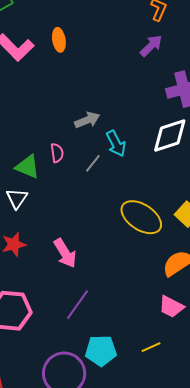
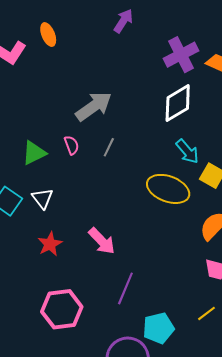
purple arrow: (151, 46) -> (123, 21), moved
gray arrow: (87, 120) -> (94, 106), size x1.5
cyan arrow: (116, 144) -> (187, 151), moved
green triangle: (28, 167) -> (34, 153), moved, turned -36

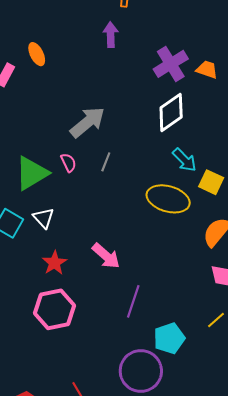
purple arrow: (123, 21) -> (111, 35), turned -30
green triangle: (34, 153) -> (32, 173), size x1.4
pink hexagon: (62, 309) -> (55, 309), moved

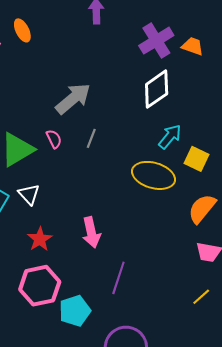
cyan arrow: (184, 160) -> (170, 137), turned -96
pink arrow: (106, 256) -> (91, 232), turned 36
cyan pentagon: (169, 338) -> (75, 311), moved

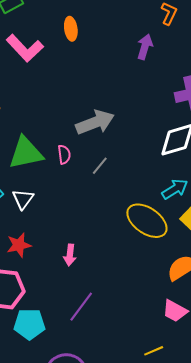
orange ellipse: (22, 30) -> (71, 29), moved
pink arrow: (91, 232) -> (70, 255), size x0.7

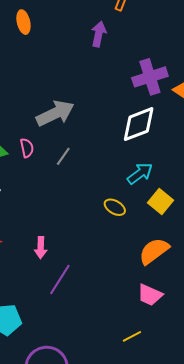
yellow ellipse: (147, 221) -> (115, 207), size x0.5
purple line: (81, 307) -> (60, 279), moved

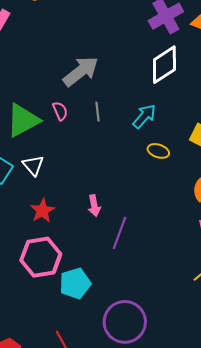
gray line: (63, 156) -> (97, 112), turned -30
cyan arrow: (140, 173) -> (144, 116), moved

